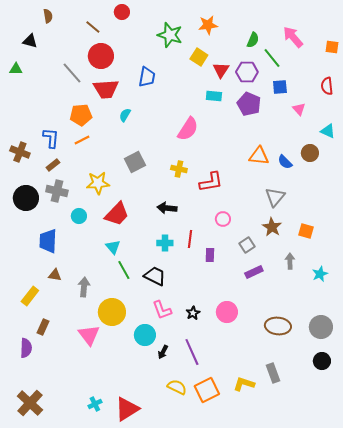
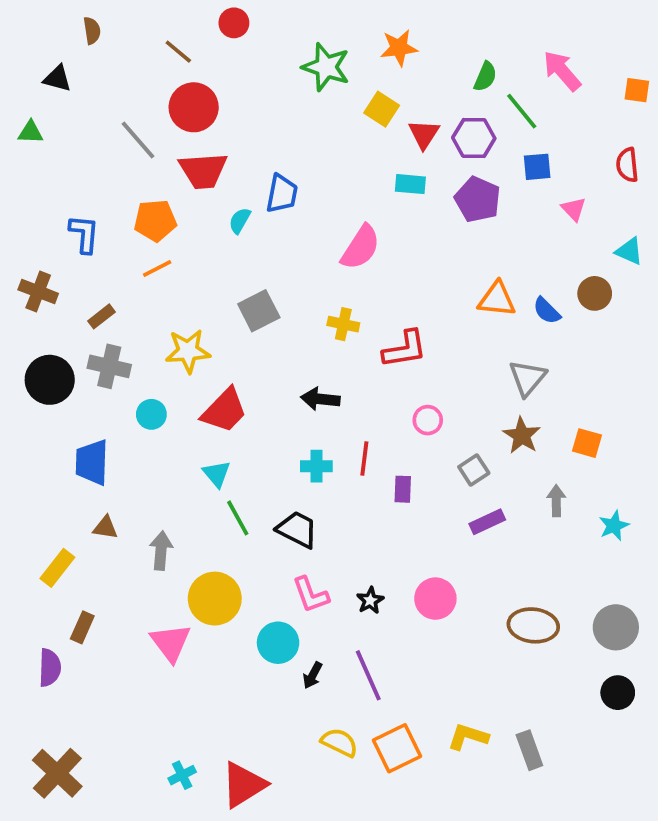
blue trapezoid: (147, 77) -> (282, 194), moved
blue L-shape: (51, 138) -> (84, 234), moved
gray rectangle: (273, 373) -> (529, 750), moved

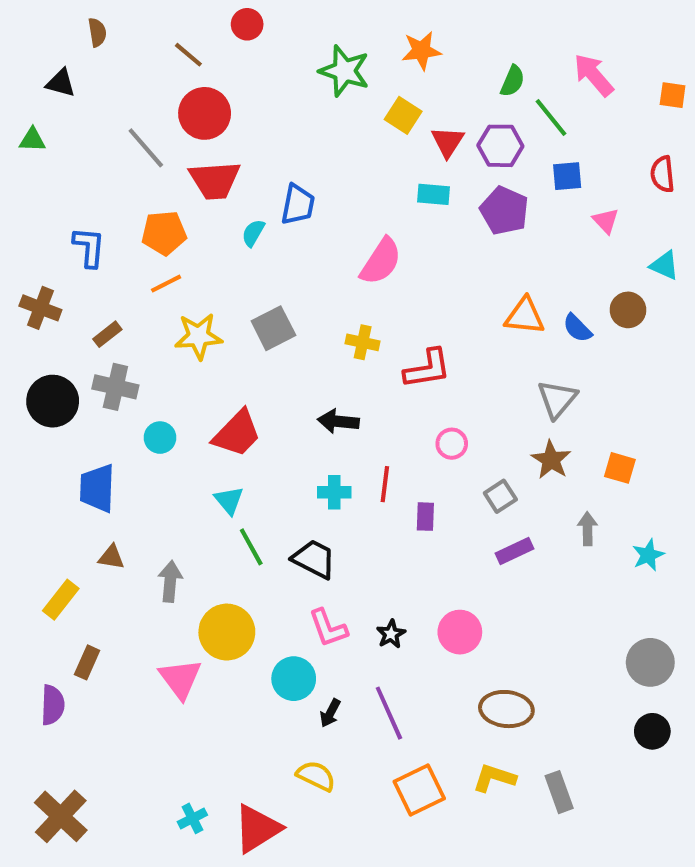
yellow star: (188, 351) -> (198, 336), moved
brown ellipse: (533, 625) -> (506, 709), moved
yellow semicircle: (339, 742) -> (316, 776), moved

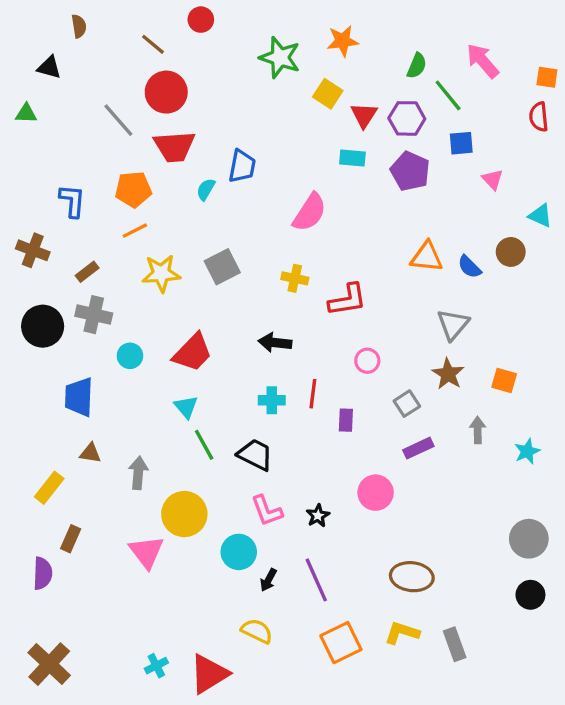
red semicircle: (662, 174) -> (539, 117), moved
pink circle: (460, 632) -> (376, 493), moved

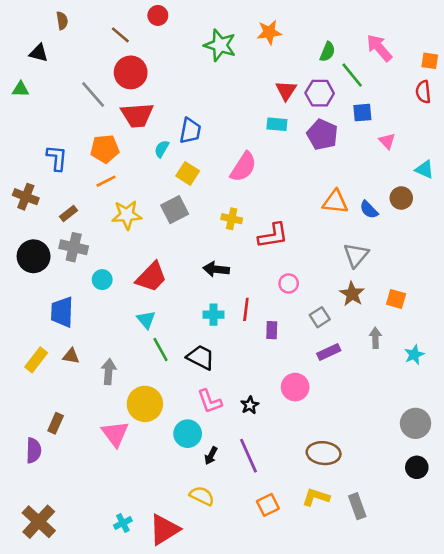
yellow square: (328, 94) -> (188, 173), moved
yellow rectangle: (49, 488) -> (36, 360), moved
orange square: (341, 643) -> (268, 505), size x0.7

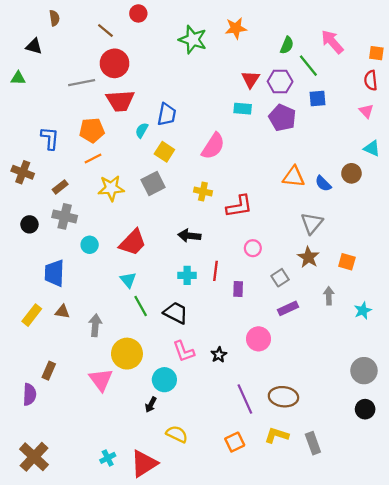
gray line: (93, 94) -> (82, 83), turned -60
pink triangle: (387, 141) -> (366, 111), moved
black circle: (34, 256) -> (29, 224), size x0.6
black arrow: (211, 456) -> (151, 405), moved
purple line: (248, 456) -> (245, 399), moved

